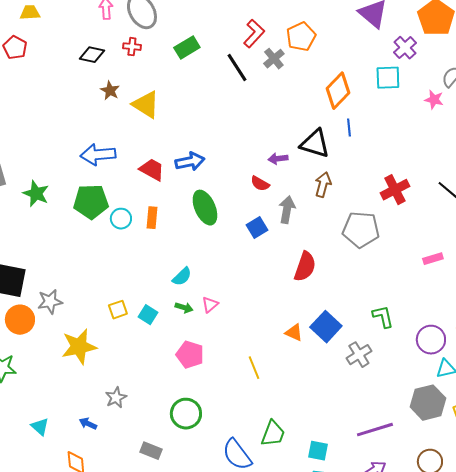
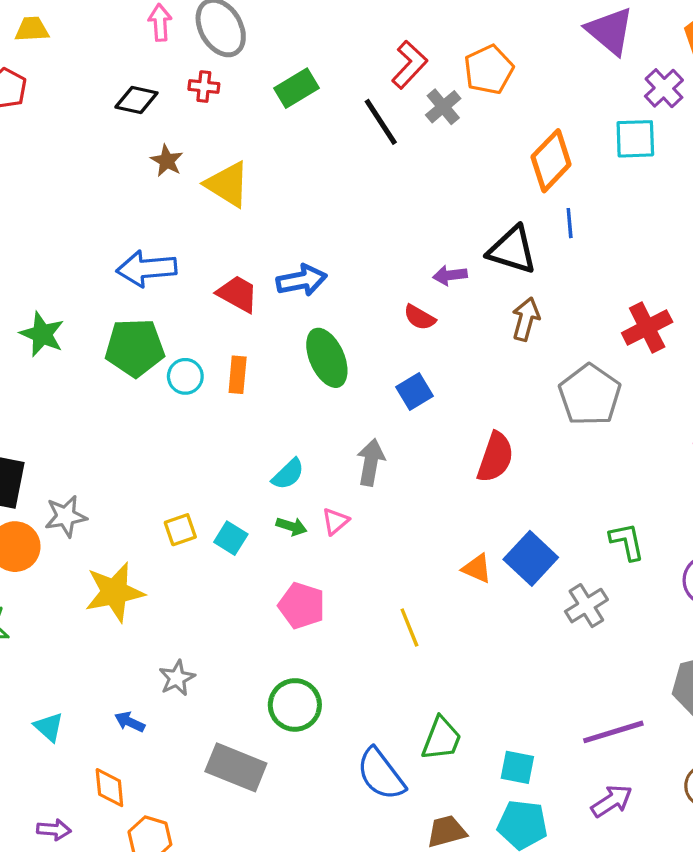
gray arrow: (287, 210) -> (371, 462), moved
gray pentagon: (361, 230) -> (590, 395), turned 30
gray rectangle: (151, 451) -> (236, 767), size x1.6

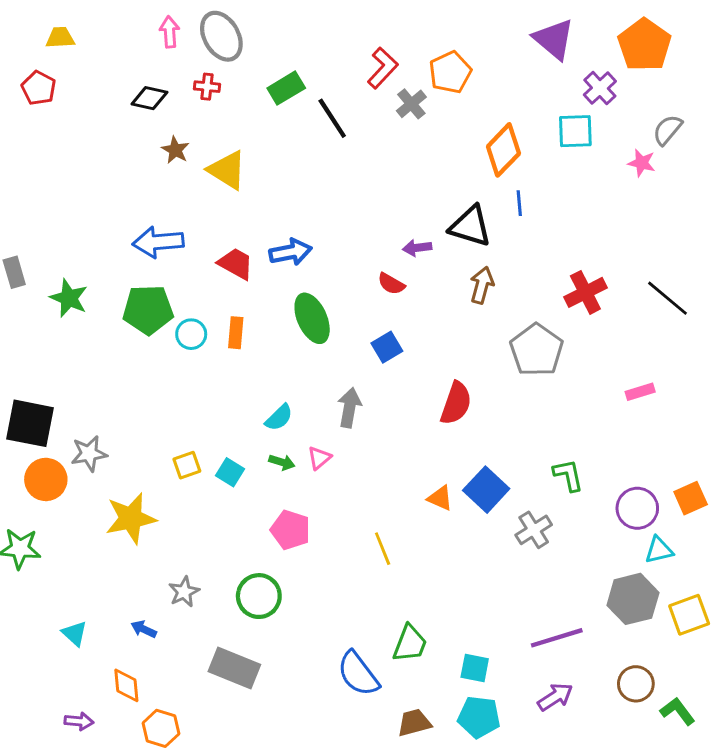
black line: (381, 122) -> (332, 118), moved
green circle: (295, 705) -> (259, 596), moved

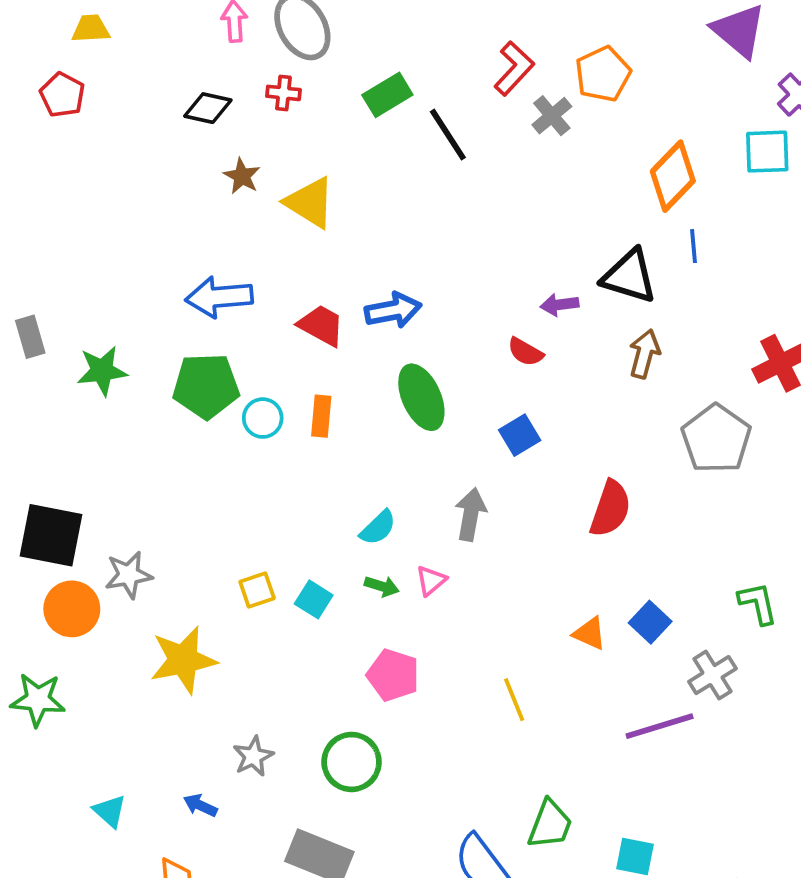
green star: (69, 298) -> (102, 371), turned -30
blue square: (486, 490) -> (650, 622), size x0.7
purple line: (557, 638) -> (660, 726), moved

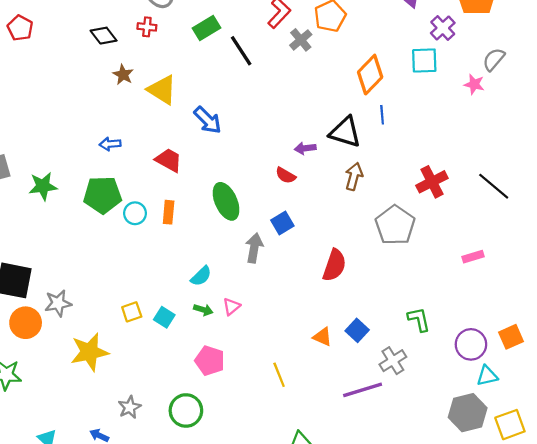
black diamond: (208, 108) -> (104, 36), turned 40
blue arrow: (219, 297) -> (110, 144), size x0.6
blue arrow: (393, 310) -> (208, 120), moved, turned 56
gray arrow: (471, 514) -> (254, 248), moved

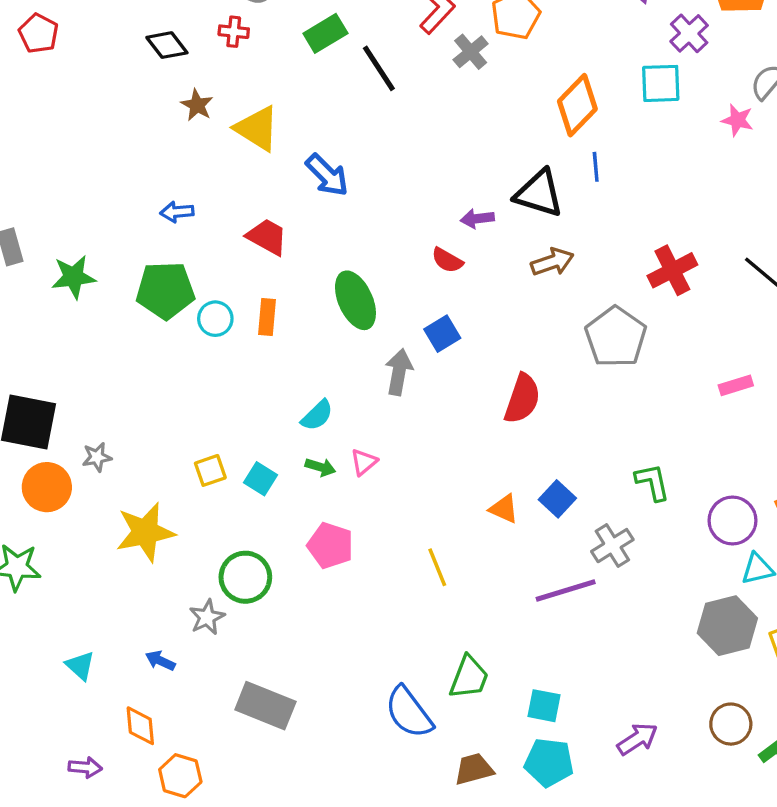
brown arrow: (354, 176) -> (552, 262), turned 56
gray star: (58, 303) -> (97, 457), size x0.7
green circle: (186, 410) -> (245, 577), moved

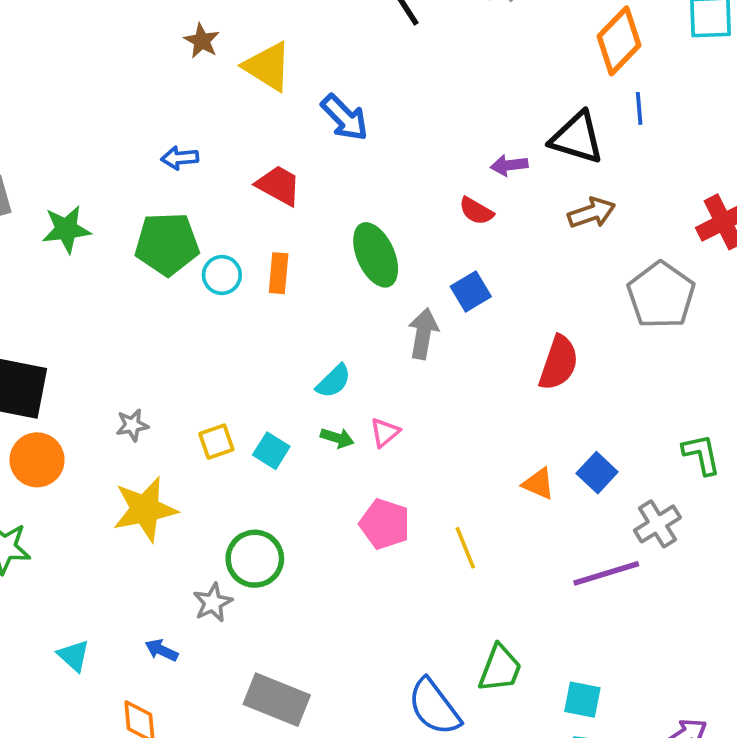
gray star: (97, 457) -> (132, 425), moved
pink pentagon: (330, 546) -> (385, 524), moved

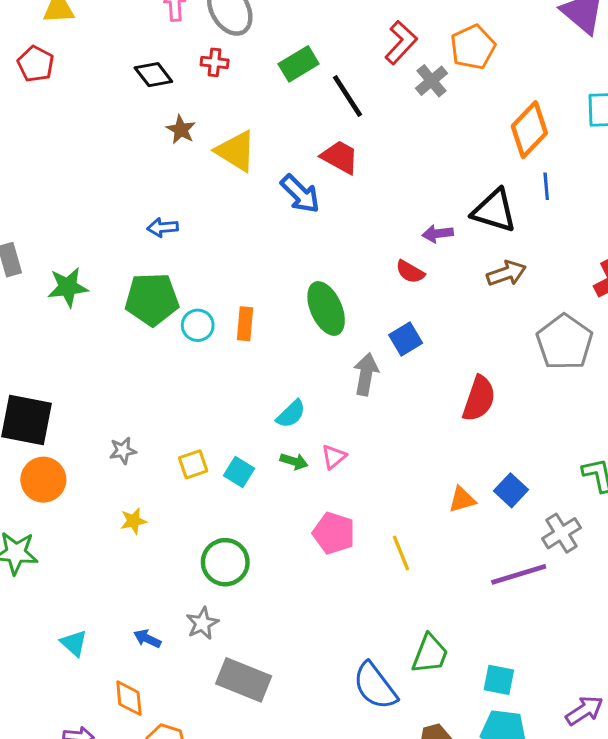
red trapezoid: (279, 185) -> (340, 157), moved
orange triangle: (538, 484) -> (462, 500), turned -40
yellow star: (145, 509) -> (134, 521), size x0.5
gray star: (213, 603) -> (202, 623), moved

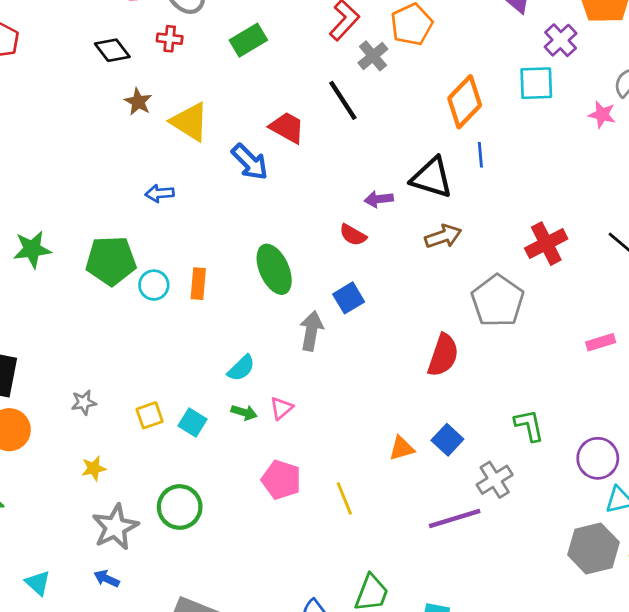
black line: (347, 96) -> (343, 100), moved
blue arrow: (163, 227) -> (160, 193), moved
red semicircle: (479, 399) -> (443, 355), moved
gray star: (202, 623) -> (115, 527), moved, size x1.5

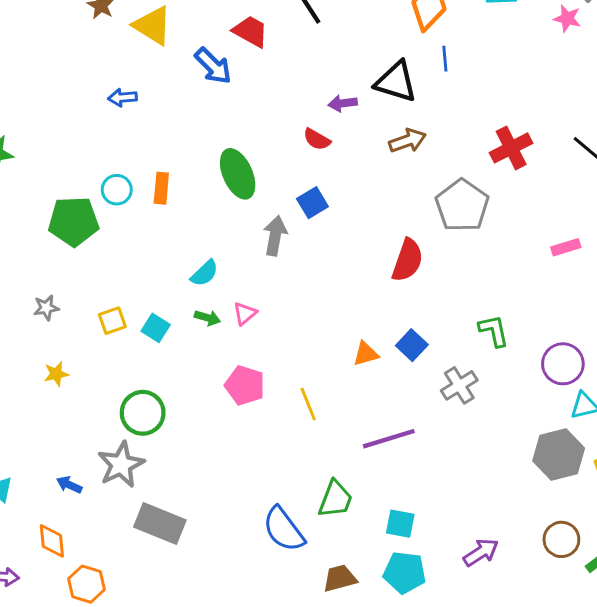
green pentagon: (111, 261) -> (74, 221), moved
purple line: (455, 518) -> (389, 439), moved
gray star: (115, 527) -> (121, 465), moved

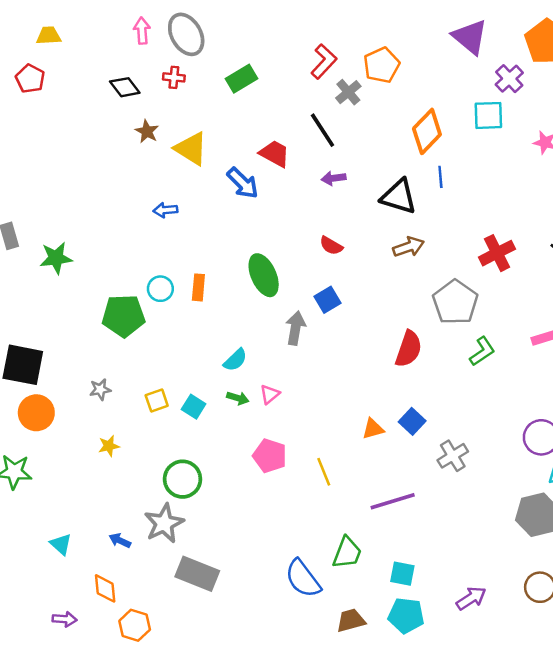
purple arrow: (343, 103) -> (334, 178), moved
green L-shape: (494, 331) -> (482, 351), moved, turned 68

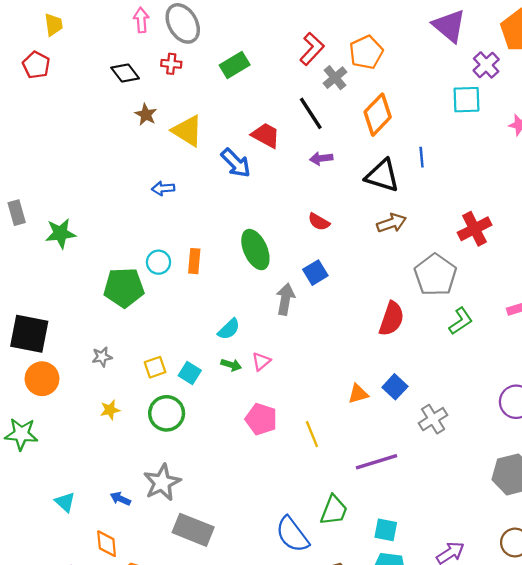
yellow trapezoid: (49, 36) -> (54, 25), turned 85
orange diamond: (427, 131) -> (378, 115), moved
green circle: (182, 479) -> (167, 413), moved

